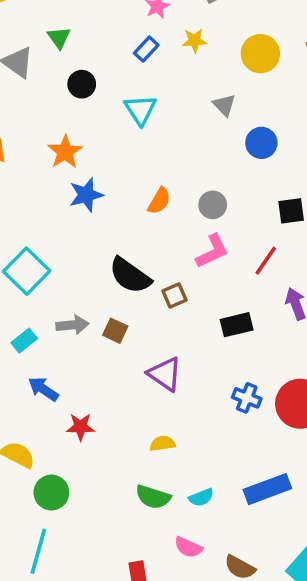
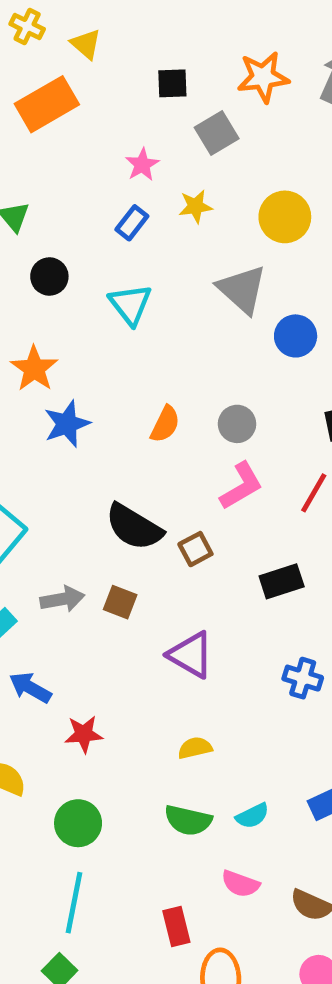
gray triangle: (224, 105) -> (242, 289), size x1.6
green circle: (51, 493) -> (78, 823), moved
cyan line: (38, 551) -> (74, 903), moved

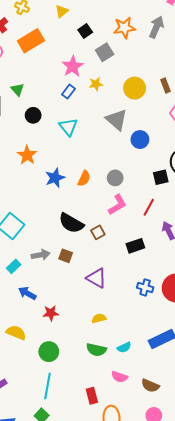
yellow triangle: (86, 44) -> (62, 11), moved, turned 40
black square: (172, 83) -> (85, 31), turned -32
pink star: (142, 165) -> (73, 66), size x1.5
blue star: (67, 424) -> (55, 178), moved

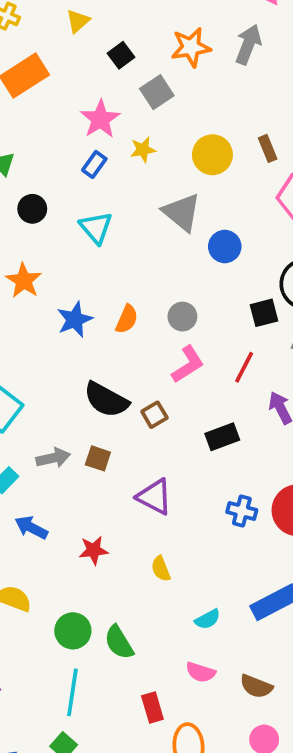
red star: (51, 313) -> (94, 550), moved
yellow semicircle: (99, 318) -> (161, 569), turned -96
green semicircle: (96, 350) -> (119, 642), moved, turned 48

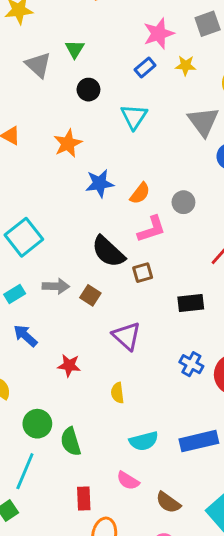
pink L-shape: (188, 364) -> (152, 229), moved
cyan semicircle: (208, 619) -> (144, 441), size x1.4

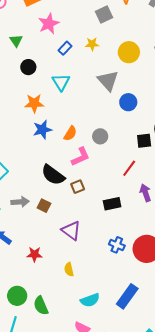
pink star: (159, 34) -> (49, 24), moved
orange star: (68, 143) -> (34, 103), moved, turned 30
blue rectangle: (199, 441) -> (127, 296), turned -35

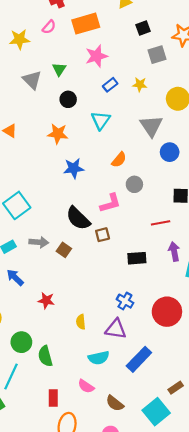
orange star: (34, 103) -> (58, 134), moved
orange semicircle: (70, 133) -> (119, 160), moved
red line: (129, 168) -> (161, 223), turned 36
purple triangle: (71, 230) -> (116, 329), moved, turned -35
blue cross: (117, 245) -> (125, 301), moved

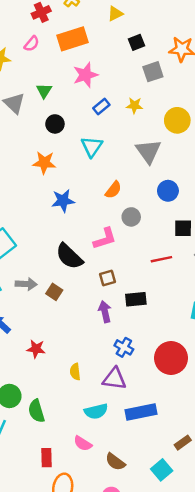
blue circle: (170, 152) -> (168, 191), moved
brown square: (103, 235) -> (107, 278), moved
purple arrow: (174, 252) -> (105, 312), moved
blue rectangle: (139, 359) -> (141, 412), turned 36
cyan square: (156, 412) -> (162, 470), size x0.7

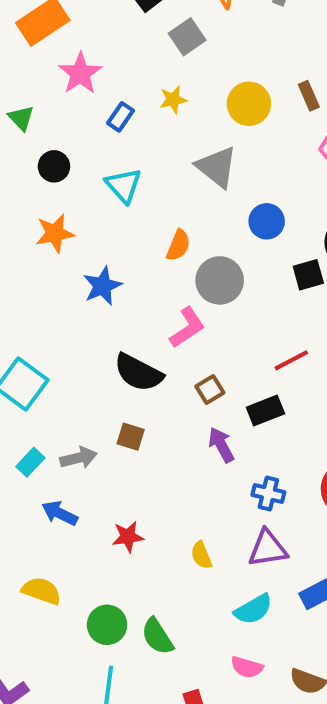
gray circle: (131, 217) -> (220, 280), size x1.5
red line: (161, 259) -> (291, 360), moved
gray arrow: (26, 284) -> (79, 458), moved

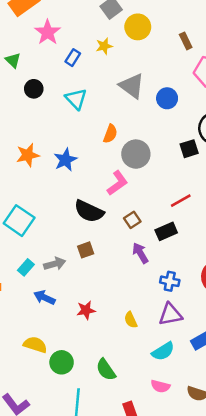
yellow circle: (249, 104) -> (138, 27), moved
blue circle: (267, 221) -> (167, 98), moved
orange star: (55, 233) -> (28, 155), moved
brown square: (131, 437) -> (86, 250), turned -35
green circle: (107, 625) -> (62, 362), moved

